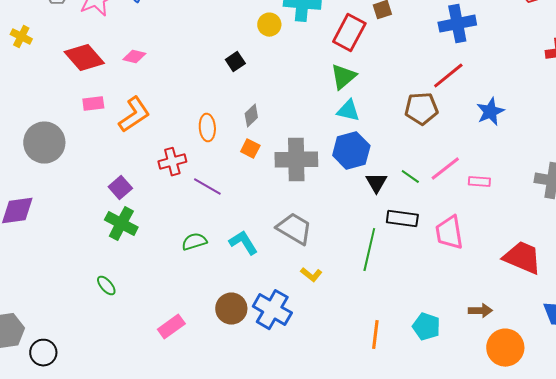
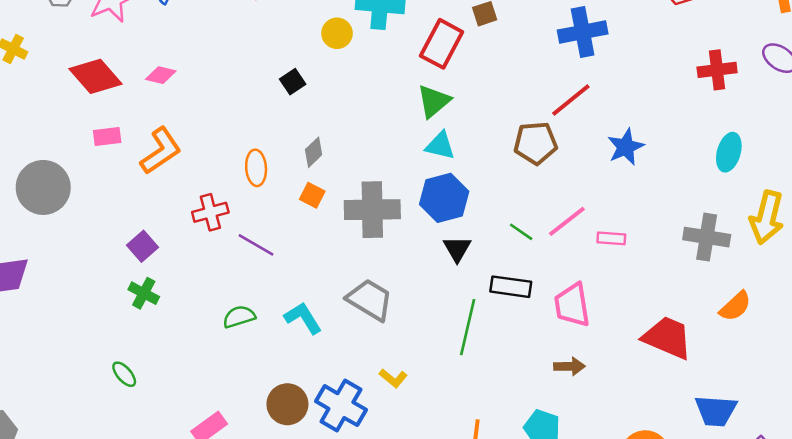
black triangle: (376, 183) -> (457, 249), moved
green cross: (121, 224) -> (144, 293), size x0.7
yellow L-shape: (311, 275) -> (393, 378), moved
brown arrow: (480, 311) -> (570, 366), moved

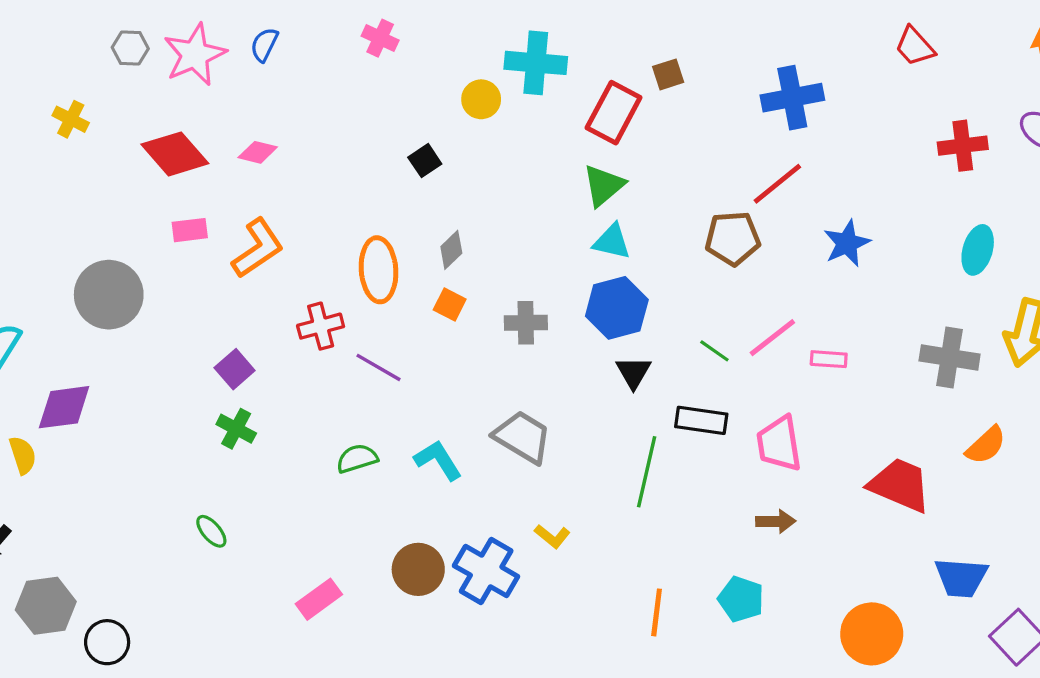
orange ellipse: (256, 168) -> (379, 270), size x1.4
gray cross: (372, 210) -> (526, 323), size x0.6

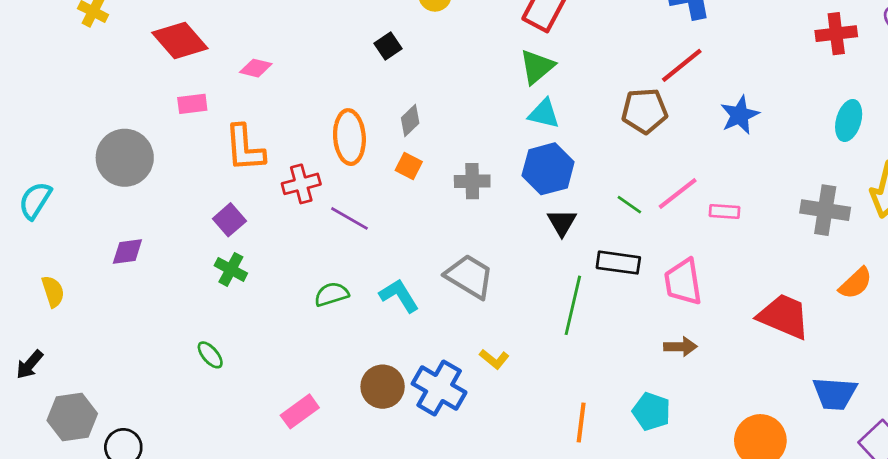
pink diamond: (258, 152) -> (256, 68), moved
orange L-shape: (258, 248) -> (245, 148), moved, turned 120
purple diamond: (64, 407) -> (127, 251), moved, size x0.7

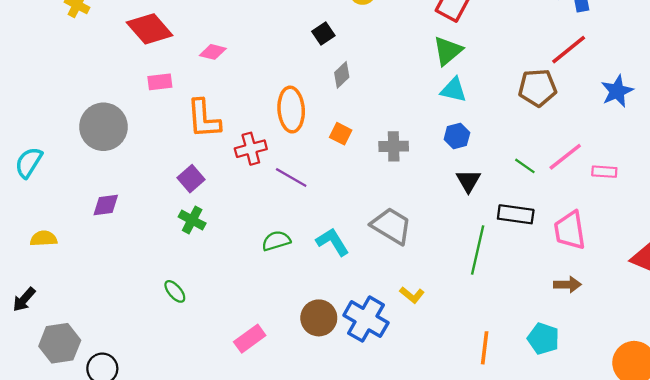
gray diamond: (410, 120) -> (342, 75), moved
blue hexagon: (548, 169) -> (457, 136), size x0.6
yellow semicircle: (53, 291) -> (44, 238), turned -75

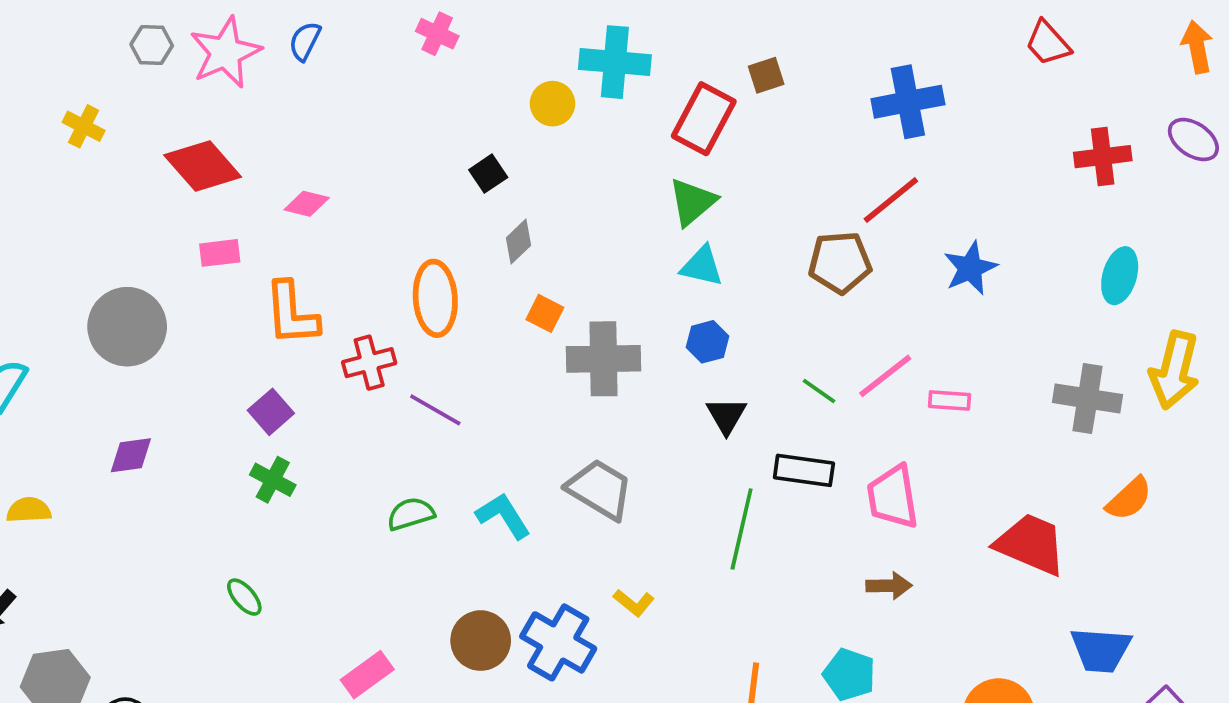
orange square: (341, 134) -> (545, 313), moved
gray cross: (394, 146) -> (604, 359), size x1.5

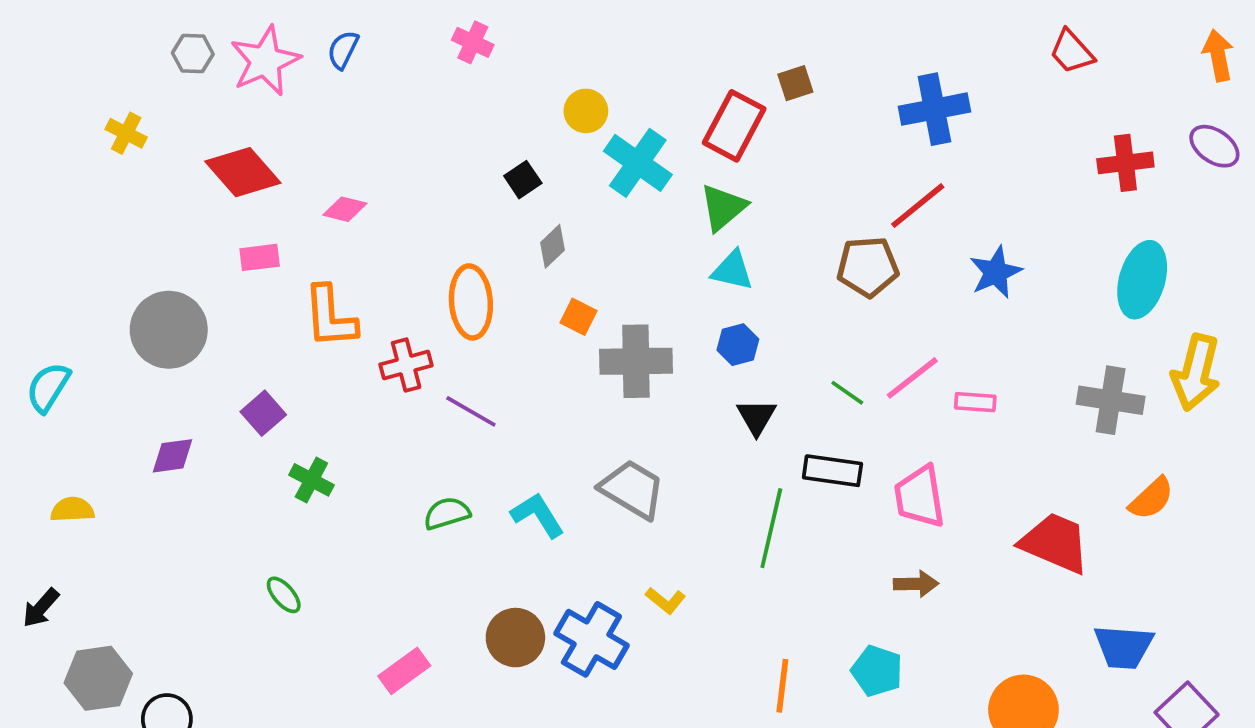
cyan cross: (615, 62) -> (638, 163), moved, turned 30
cyan ellipse: (1120, 276) -> (1142, 280), size x1.4
purple square: (271, 412) -> (263, 413), moved

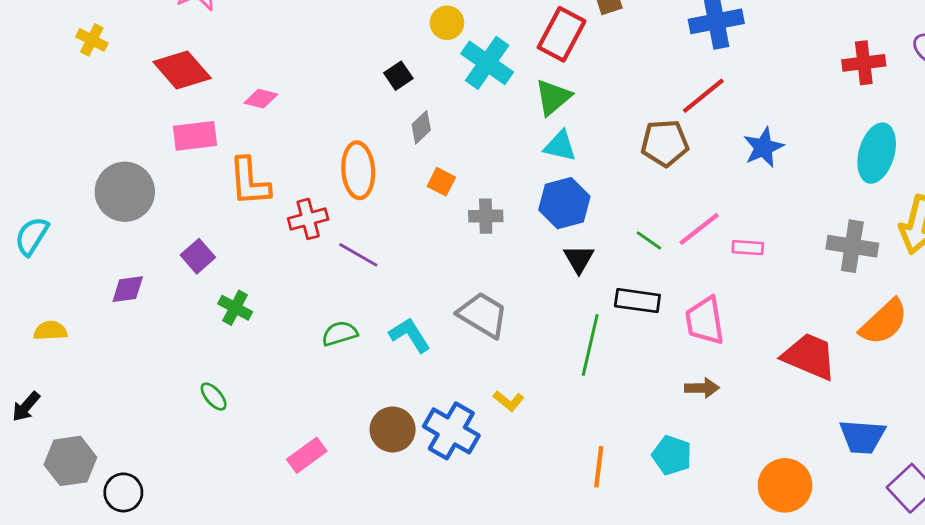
pink rectangle: (260, 257) -> (195, 136), size x1.4
blue hexagon: (738, 345) -> (564, 203), size x1.6
gray cross: (636, 361) -> (486, 216), size x0.6
orange semicircle: (1151, 498) -> (884, 322), size x1.4

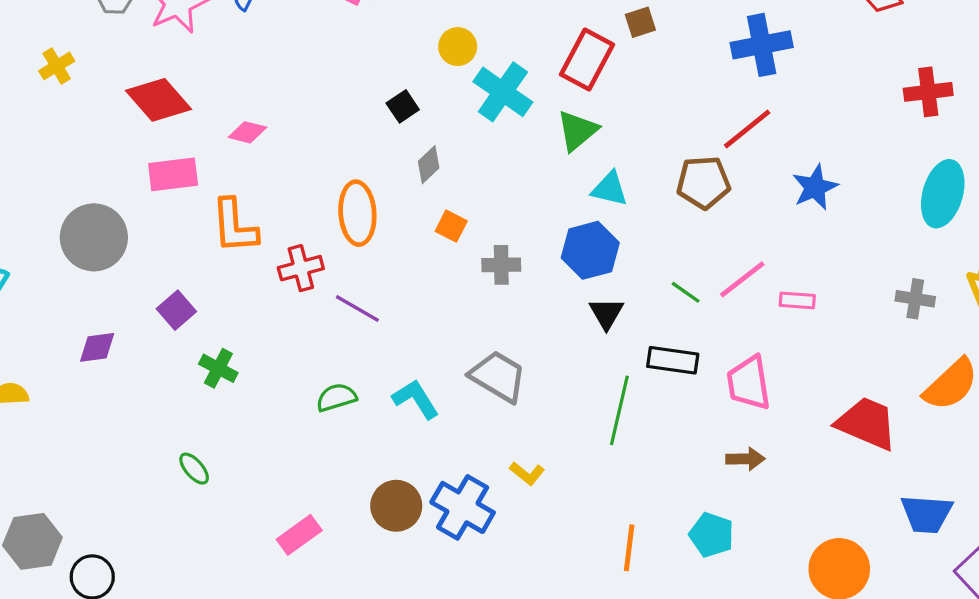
yellow cross: (92, 40) -> (57, 66), turned 32
cyan triangle: (560, 146) -> (610, 189), moved
gray cross: (852, 246) -> (915, 299), size x0.7

